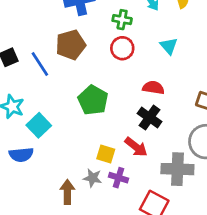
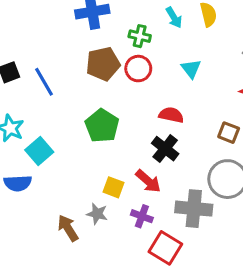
brown pentagon: (71, 45) -> (103, 64), moved
purple cross: (118, 178) -> (142, 216), moved
brown arrow: (67, 192) -> (68, 228), turned -35

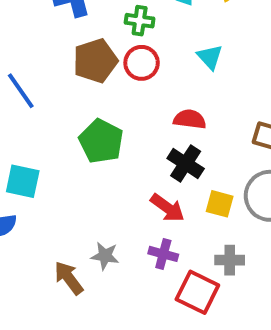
cyan square: (39, 151) -> (23, 181), turned -32
yellow square: (113, 187) -> (220, 204), moved
gray cross: (194, 209) -> (230, 260), moved, size x0.6

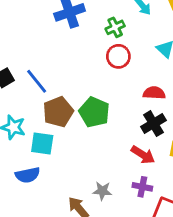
green cross: (140, 21) -> (115, 27), turned -30
brown pentagon: (95, 61) -> (58, 112), moved
black cross: (186, 163) -> (153, 124), turned 30

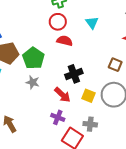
red semicircle: (154, 93) -> (65, 41), moved
gray star: (102, 191) -> (33, 82), moved

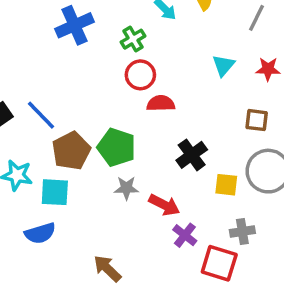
cyan triangle: (92, 23) -> (223, 65), moved, turned 32
red arrow: (62, 95) -> (164, 205), moved
purple cross: (58, 117) -> (185, 235), turned 32

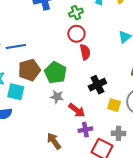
red semicircle: (161, 103) -> (85, 52), turned 70
blue line: (41, 115) -> (16, 46), turned -66
purple cross: (185, 235) -> (85, 130), turned 32
brown arrow: (107, 268) -> (54, 141), moved

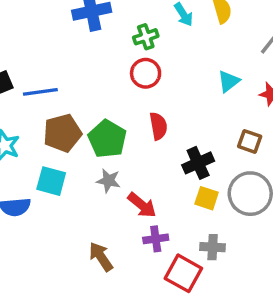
red semicircle: (85, 52) -> (158, 126), moved
black cross: (97, 85) -> (198, 163), moved
cyan square: (16, 92) -> (51, 181), moved

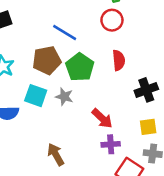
blue line: (40, 92) -> (65, 32), moved, turned 35
gray star: (109, 181) -> (64, 97), moved
yellow square: (207, 198) -> (148, 127), moved, turned -30
brown arrow: (101, 257) -> (56, 154), moved

